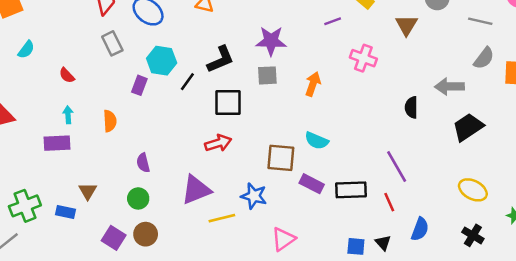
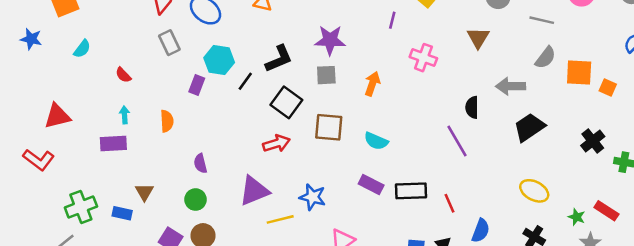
purple line: (333, 21) -> (392, 20), turned -56
brown triangle: (406, 25) -> (478, 38), moved
black square: (228, 102) -> (286, 102), turned 36
brown square: (281, 158) -> (329, 127), moved
purple line: (397, 166) -> (457, 141), moved

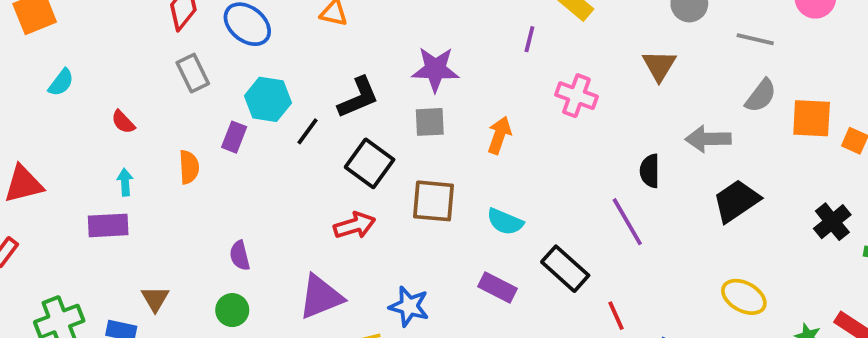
orange semicircle: (167, 121) -> (189, 167), moved
black rectangle: (411, 191) -> (565, 269), moved, turned 44

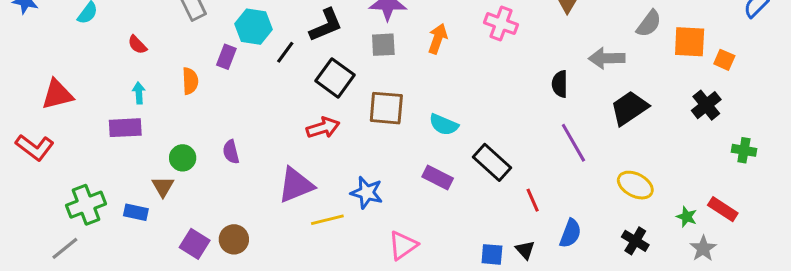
orange arrow: (499, 135) -> (438, 39), moved
purple line: (627, 222) -> (573, 143), moved
black cross: (832, 222) -> (706, 105), moved
green circle: (232, 310) -> (183, 158), moved

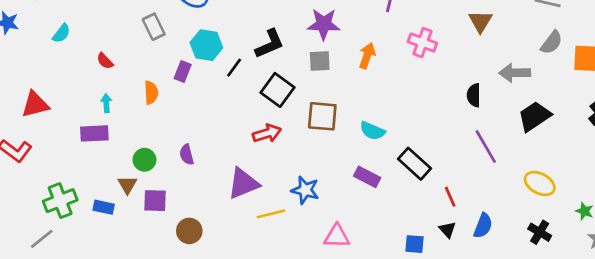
purple square: (195, 244) -> (155, 201), moved, turned -30
pink triangle: (403, 245) -> (337, 236), turned 36
black triangle: (525, 250) -> (447, 230), moved

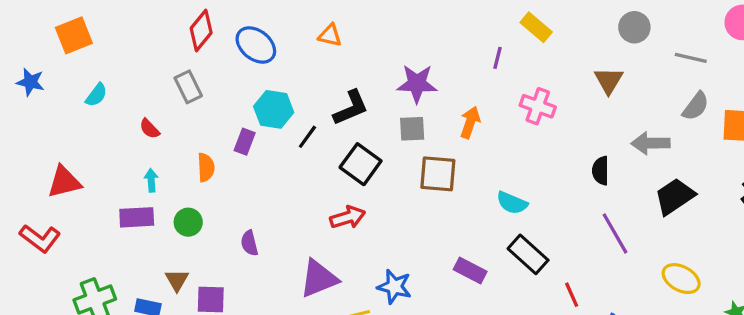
gray rectangle: (154, 27) -> (188, 87), moved
brown square: (322, 116) -> (438, 174), moved
cyan semicircle: (372, 131) -> (512, 203), moved
green circle: (144, 160) -> (188, 222), moved

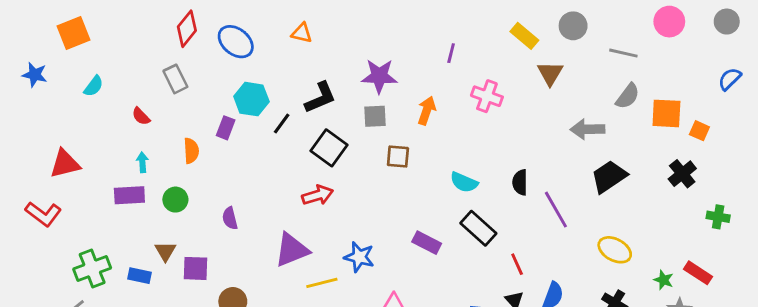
yellow rectangle: (536, 27) -> (524, 36), moved
black semicircle: (601, 171) -> (520, 182), moved
brown square: (438, 174) -> (398, 156), size x0.7

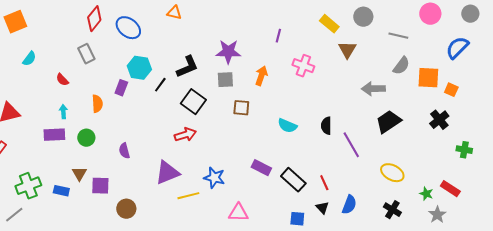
orange triangle: (302, 33) -> (174, 13), moved
blue semicircle: (730, 79) -> (457, 48), moved, size x1.4
black rectangle: (478, 228) -> (293, 180), moved

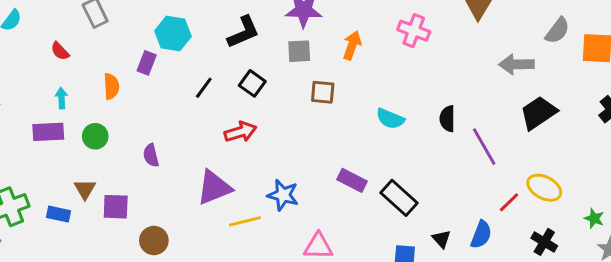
black line: (160, 85) -> (204, 88), moved
black square: (193, 102) -> (252, 83), size x0.7
red line: (324, 183) -> (509, 202), moved, turned 70

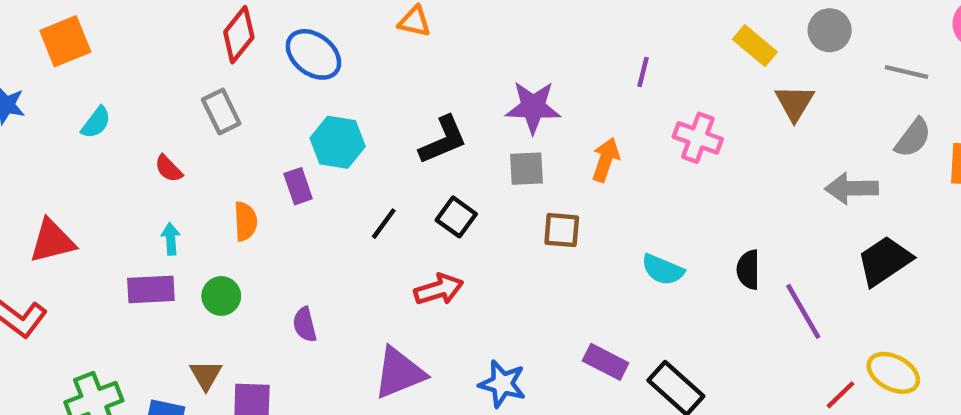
purple rectangle: (147, 63) -> (298, 186), turned -40

